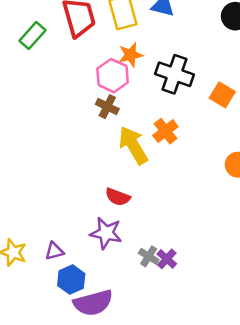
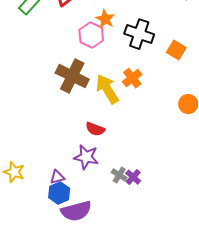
orange star: (131, 55) -> (105, 19), turned -30
brown cross: (107, 107) -> (72, 76), moved, size x1.8
purple triangle: (54, 251) -> (57, 177), moved

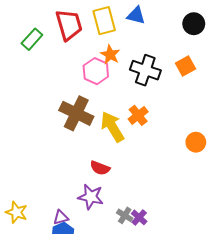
orange square: (176, 50) -> (186, 66), moved, turned 30

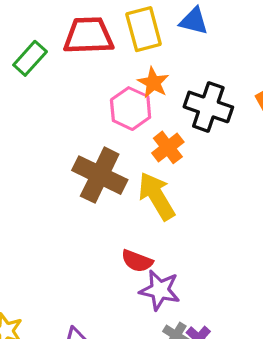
red trapezoid: (69, 25) -> (88, 36), turned -76
orange cross: (138, 115) -> (168, 147), moved
purple star: (91, 197) -> (160, 290), moved

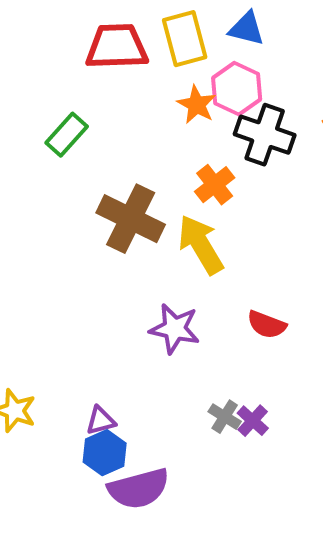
green rectangle: (30, 58) -> (67, 135), moved
pink hexagon: (131, 109) -> (237, 89), moved
red semicircle: (137, 261) -> (267, 325), moved
purple star: (160, 290) -> (175, 329), moved

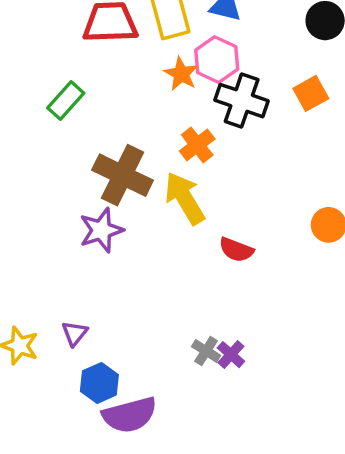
red semicircle: (267, 325) -> (236, 250), moved
purple star: (175, 329) -> (101, 230), moved, turned -30
purple triangle: (101, 421) -> (75, 333), moved, turned -36

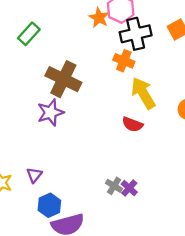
black cross: (242, 101) -> (136, 34), turned -32
orange cross: (197, 145) -> (124, 61), moved, turned -30
yellow arrow: (185, 198) -> (143, 93), moved

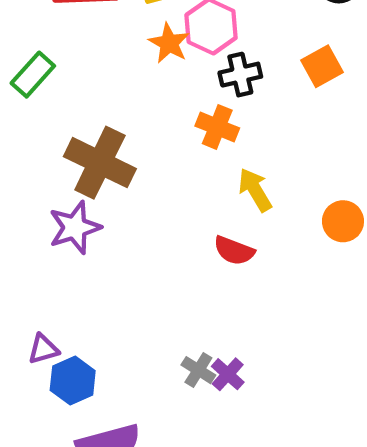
black cross: (136, 34) -> (240, 75), size x0.7
yellow arrow: (143, 93) -> (255, 190), size x0.7
purple triangle: (34, 175) -> (43, 349), turned 35
blue hexagon: (49, 205) -> (73, 381), moved

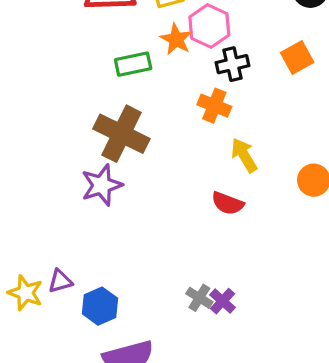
green rectangle: (33, 75) -> (133, 64), moved, turned 36
purple triangle: (43, 349) -> (60, 281), moved

